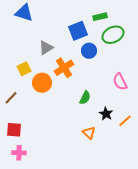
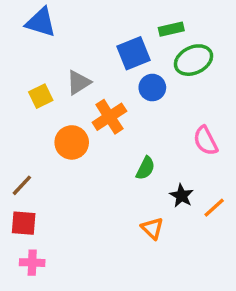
yellow square: (24, 69) -> (41, 96), moved
brown line: (11, 98) -> (22, 185), moved

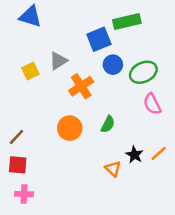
green rectangle: (171, 29) -> (127, 21), size x1.5
green ellipse: (194, 60) -> (143, 72), moved
orange circle: (72, 142) -> (70, 128), moved
black star: (182, 196) -> (134, 155), moved

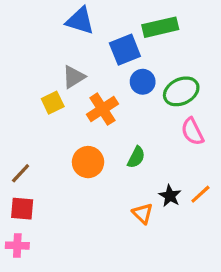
blue triangle: (30, 16) -> (80, 21), moved
yellow square: (30, 71) -> (53, 103), moved
pink cross: (24, 194) -> (17, 246), moved

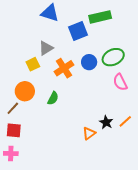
blue circle: (143, 82) -> (89, 62), moved
green semicircle: (136, 157) -> (53, 98), moved
orange circle: (88, 162) -> (25, 91), moved
orange triangle: (143, 213) -> (89, 133), turned 40

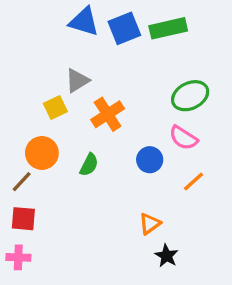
blue square: (78, 31) -> (124, 28), moved
blue circle: (89, 62) -> (150, 160), moved
pink semicircle: (120, 82) -> (183, 138), moved, turned -30
orange line: (125, 121) -> (193, 182), moved
black star: (106, 122) -> (167, 256), moved

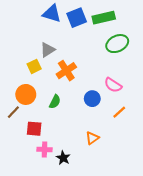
green ellipse: (190, 96) -> (117, 44), moved
red square: (23, 219) -> (34, 129), moved
black star: (167, 256) -> (63, 158), moved
pink cross: (18, 257) -> (44, 150), moved

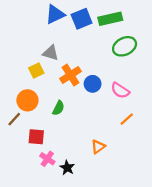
blue triangle: (52, 13) -> (55, 14), turned -42
gray triangle: (48, 50) -> (51, 53), turned 49
blue circle: (92, 99) -> (93, 84), moved
pink cross: (44, 150) -> (47, 159), turned 32

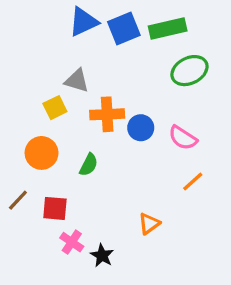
orange cross: (70, 75) -> (107, 114), turned 30
brown line: (14, 119) -> (18, 200), moved

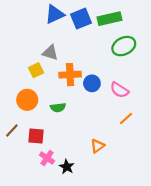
green semicircle: (89, 165) -> (58, 108), turned 56

